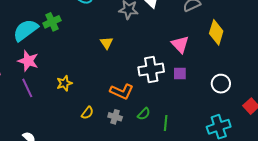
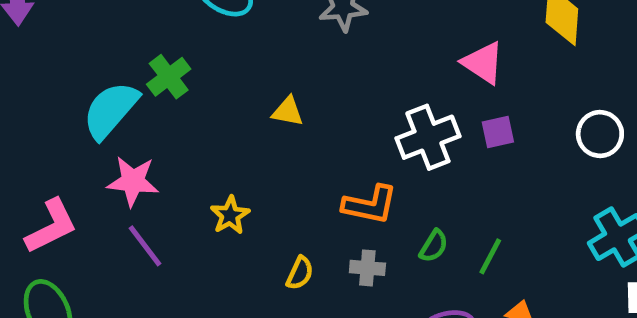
yellow triangle: (107, 43) -> (288, 111), moved, turned -32
green line: (166, 123) -> (490, 256), turned 35

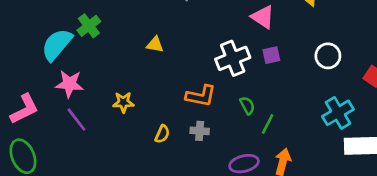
yellow star: (230, 215) -> (123, 102), turned 30
green semicircle: (434, 246) -> (247, 106), moved, turned -60

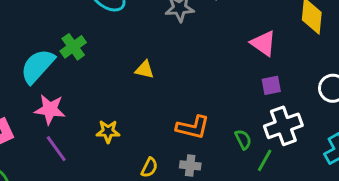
white cross: (233, 58) -> (283, 126), moved

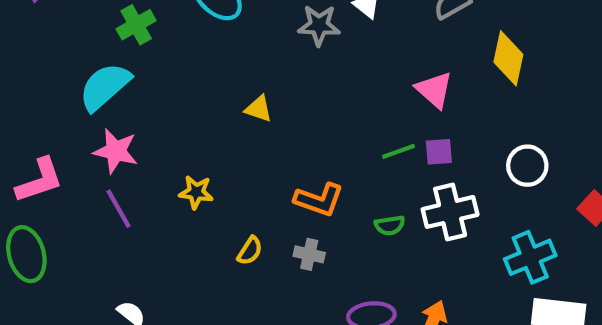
green cross: (73, 47) -> (136, 25), moved
green semicircle: (243, 139) -> (390, 225), turned 102
green line: (265, 160) -> (398, 151), moved, turned 35

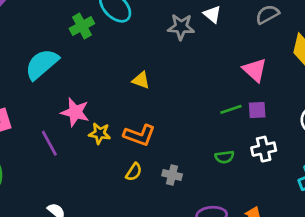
green cross: (136, 25) -> (82, 26), moved
pink star: (116, 151) -> (75, 112), moved
orange L-shape: (319, 200) -> (139, 135), moved
white cross: (450, 212) -> (264, 149), size x0.7

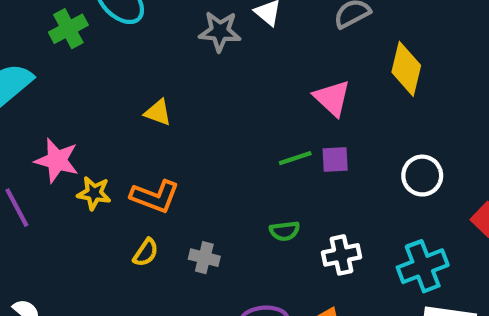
white cross: (264, 149) -> (341, 255), moved

